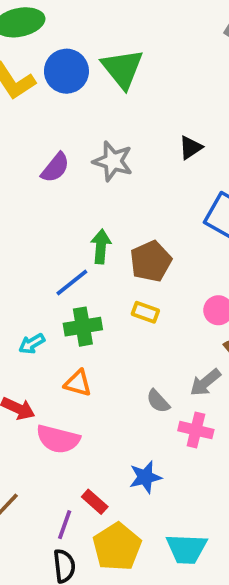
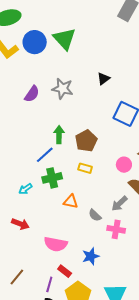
orange triangle: (78, 383) -> (71, 202), moved
pink semicircle: (58, 439) -> (56, 244), moved

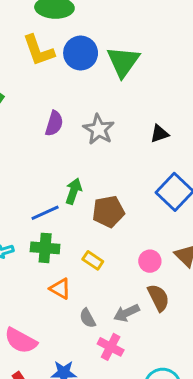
purple semicircle: (32, 94) -> (54, 123), turned -36
yellow rectangle: (85, 168) -> (93, 260), moved

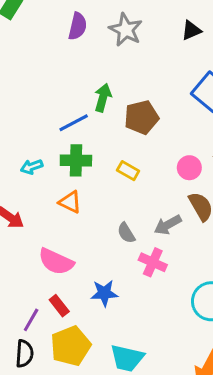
orange triangle: (60, 289) -> (70, 202), moved

